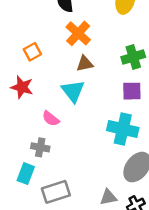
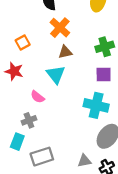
gray cross: (40, 147) -> (29, 120), turned -32

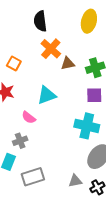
orange square: (23, 42) -> (14, 63), turned -32
brown triangle: (65, 52) -> (68, 63), moved
cyan triangle: (56, 74) -> (47, 95), turned 48

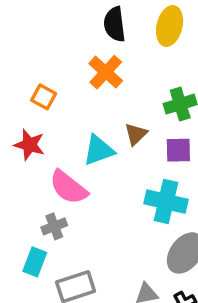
black semicircle: (40, 21) -> (115, 24), moved
brown triangle: (68, 63) -> (136, 134), moved, turned -32
pink semicircle: (29, 117) -> (68, 187), size x1.6

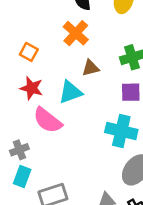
brown triangle: (136, 134) -> (90, 68), moved, turned 30
red star: (29, 145) -> (31, 88), moved
gray cross: (54, 226) -> (19, 150), moved

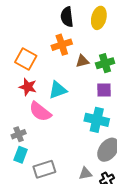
orange cross: (76, 33) -> (62, 45), turned 30
orange square: (29, 52) -> (26, 59), size x1.5
brown triangle: (90, 68) -> (82, 61), moved

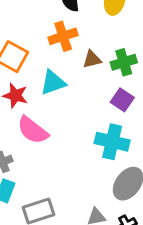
cyan triangle: (58, 90) -> (53, 83), moved
purple square: (104, 90) -> (122, 100), turned 35

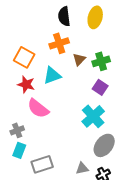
brown triangle: (92, 59) -> (79, 59), turned -32
cyan cross: (112, 142) -> (93, 116), turned 35

